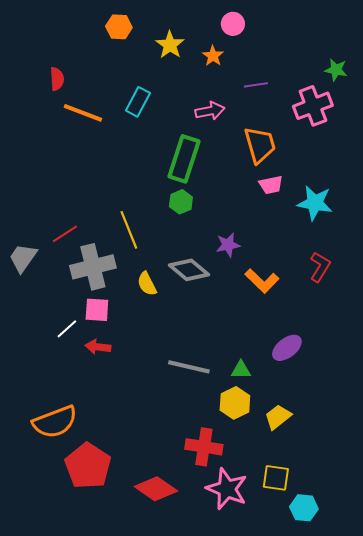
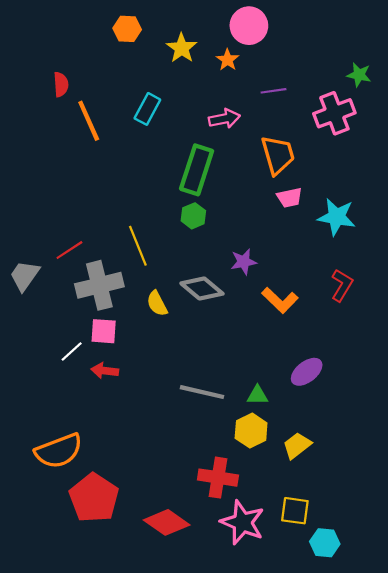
pink circle: (233, 24) -> (249, 26), size x1.5
orange line: (83, 113) -> (89, 121), turned 45

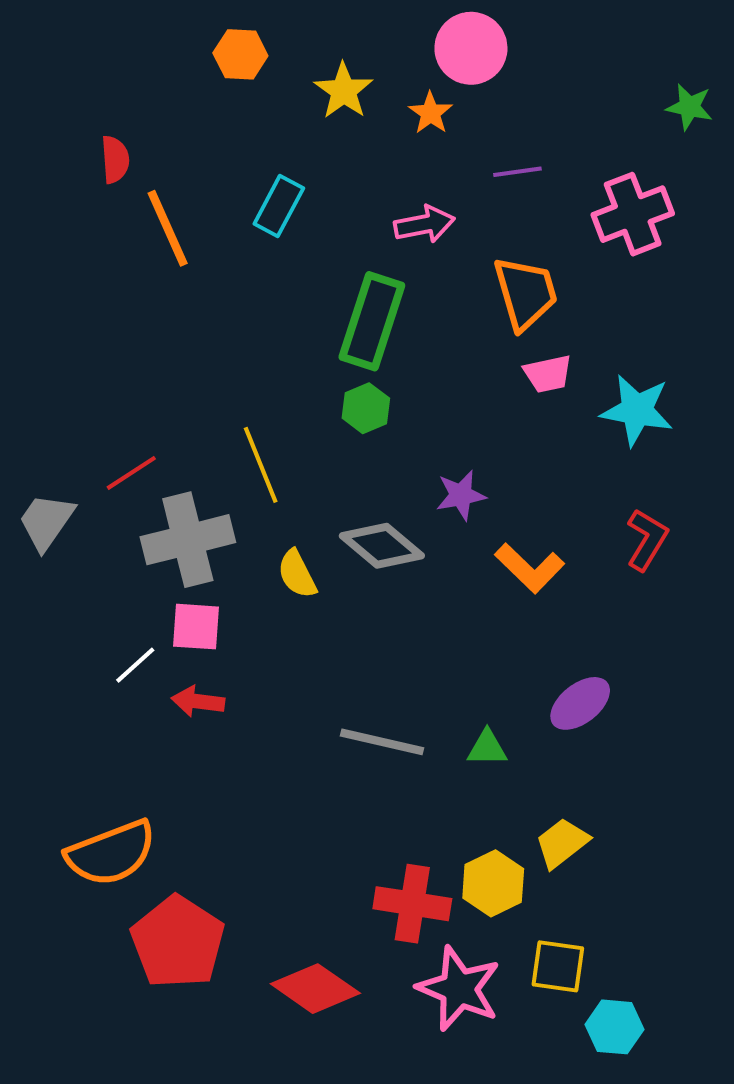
green star: (359, 75) -> (689, 107), moved
yellow hexagon: (251, 431) -> (493, 883), moved

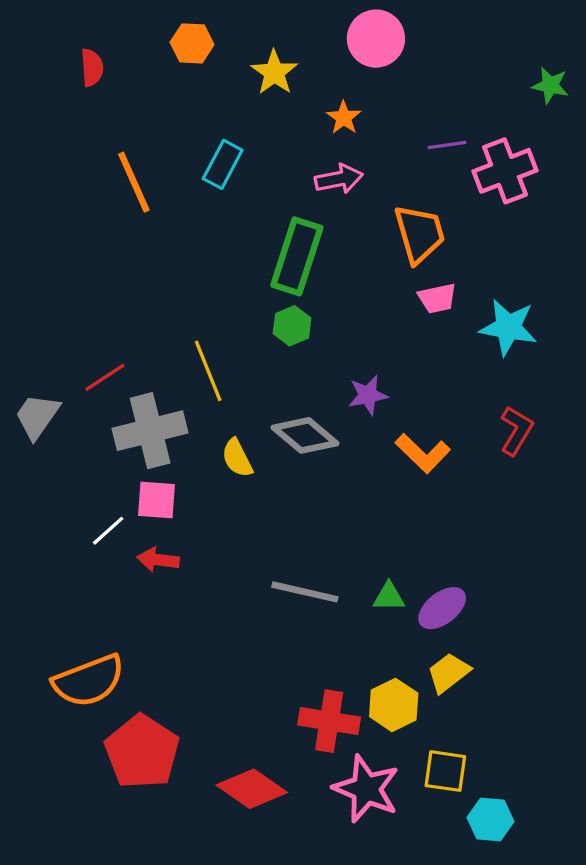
orange star: (431, 113) -> (344, 118), moved
red semicircle: (115, 159) -> (92, 68), moved
purple line: (517, 172) -> (447, 145), moved
purple ellipse: (580, 703) -> (442, 608), moved

